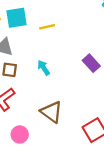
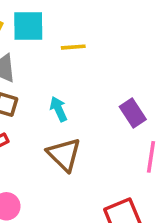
brown triangle: (51, 112) -> (64, 154), moved

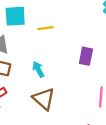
purple rectangle: (133, 113) -> (86, 56), moved, turned 48

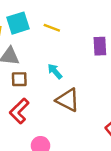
yellow line: (45, 28) -> (52, 28), turned 42

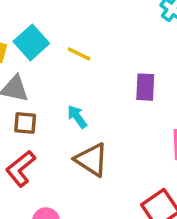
cyan square: (18, 23) -> (31, 42), turned -30

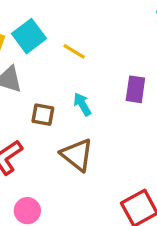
cyan arrow: (77, 117) -> (82, 104), moved
brown square: (25, 123) -> (43, 115), moved

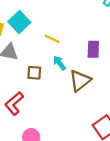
yellow line: (74, 51) -> (52, 39), moved
brown triangle: (77, 155) -> (80, 81), moved, turned 50

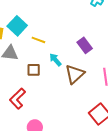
yellow line: (52, 39) -> (38, 40), moved
purple rectangle: (93, 49) -> (85, 45), turned -35

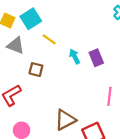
cyan arrow: (55, 60) -> (75, 56), moved
brown triangle: (75, 74) -> (65, 120), moved

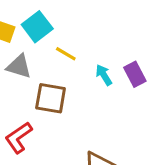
brown square: (36, 70) -> (51, 98), size x1.5

